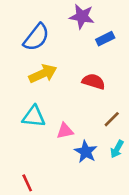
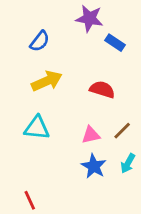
blue semicircle: (36, 37) -> (40, 41), size x0.7
blue rectangle: (105, 39) -> (115, 43), turned 60
pink triangle: (65, 131) -> (91, 135), moved

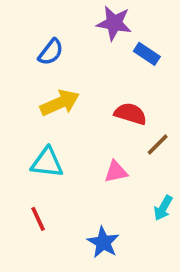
brown line: (122, 131) -> (158, 145), moved
blue star: (94, 166) -> (103, 242), moved
red line: (30, 200) -> (38, 219), moved

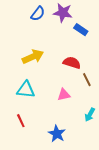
blue semicircle: (51, 52) -> (38, 14), moved
brown line: (158, 145) -> (87, 80), turned -72

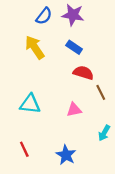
blue rectangle: (81, 30) -> (74, 47), moved
yellow arrow: (33, 57) -> (35, 47), moved, turned -100
red line: (21, 121) -> (24, 149), moved

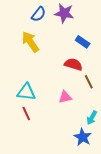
blue rectangle: (74, 47) -> (83, 42), moved
red line: (24, 149) -> (26, 114), moved
blue star: (66, 155) -> (83, 137), moved

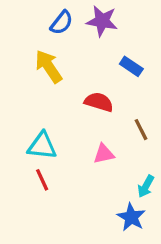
red semicircle: (73, 64) -> (99, 102), moved

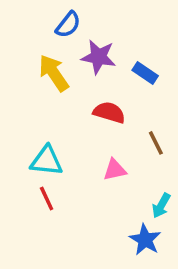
purple star: (102, 21) -> (99, 57), moved

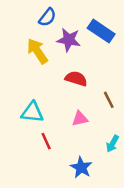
blue rectangle: (145, 73) -> (101, 31), moved, size x1.5
red line: (47, 198) -> (46, 141), moved
blue star: (145, 240) -> (81, 167), moved

